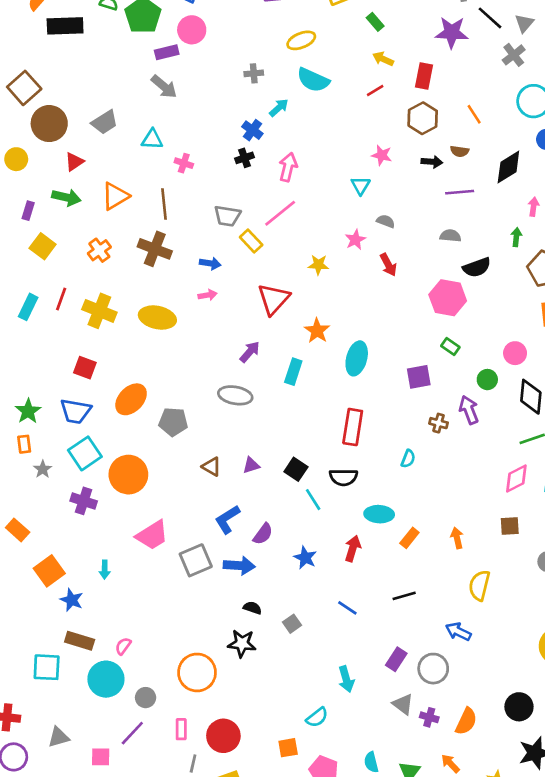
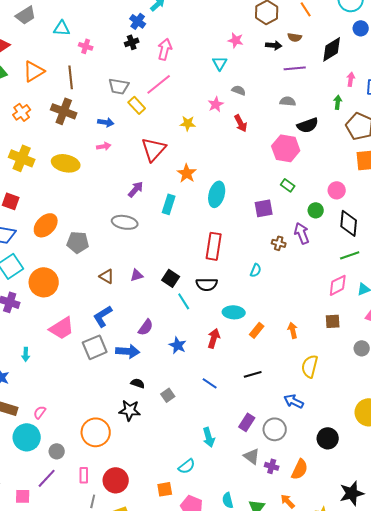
blue L-shape: (227, 519) -> (103, 316), moved
black circle: (519, 707) -> (328, 438), moved

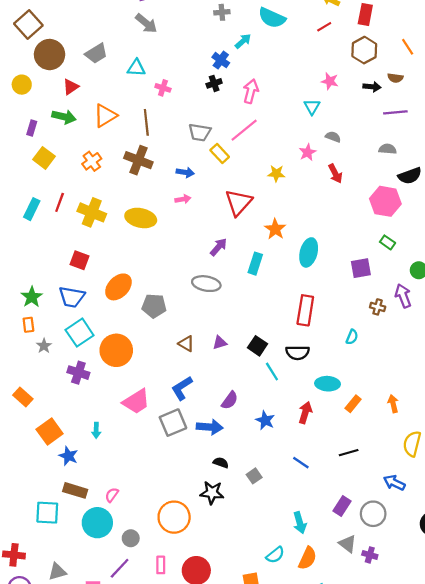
orange semicircle: (300, 469) -> (308, 558), moved

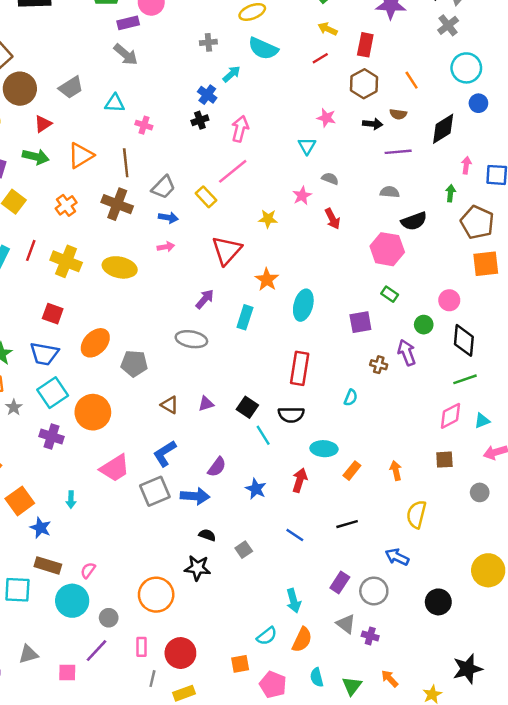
gray trapezoid: (200, 132) -> (163, 187), moved, turned -55

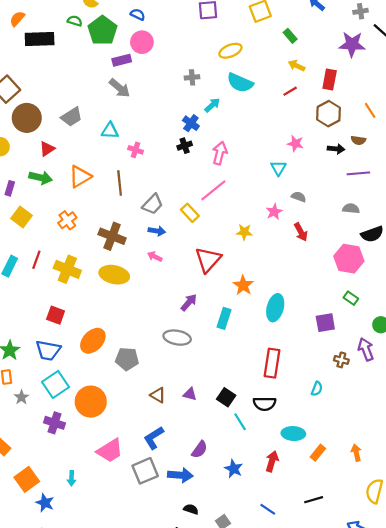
brown cross: (117, 204) -> (112, 236), moved
pink arrow: (166, 247) -> (155, 257), turned -144
purple triangle: (206, 404) -> (190, 394), turned 32

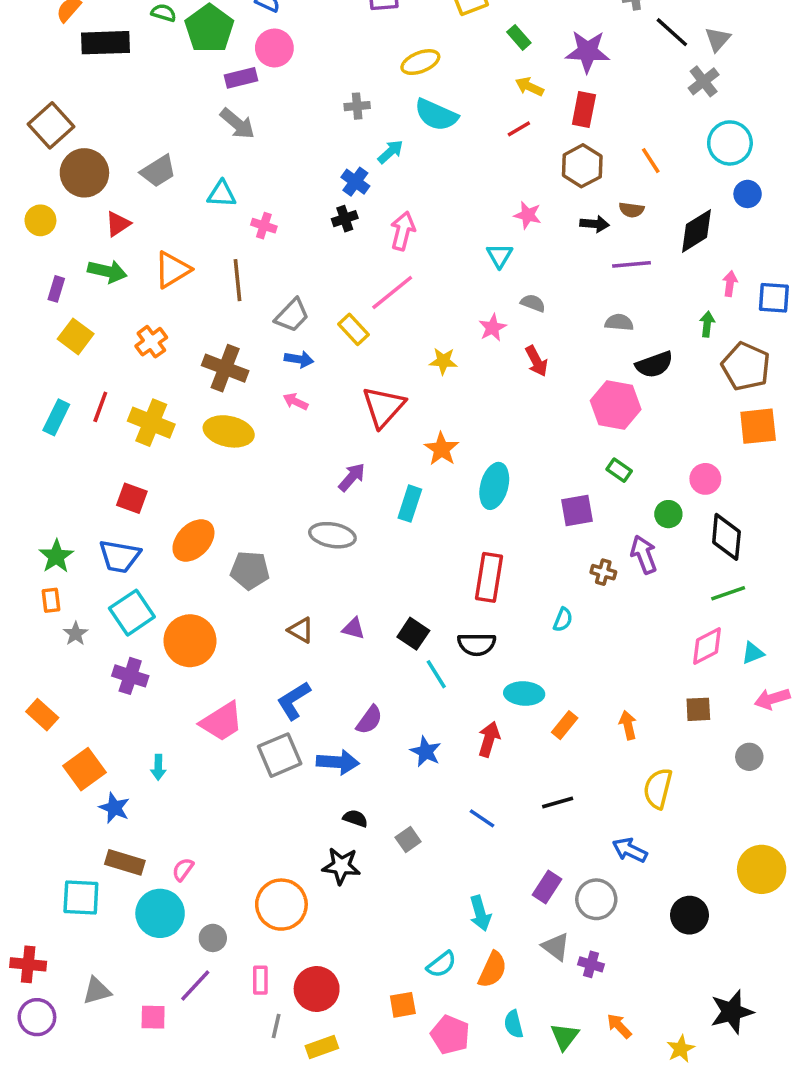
purple star: (352, 44) -> (587, 51), moved

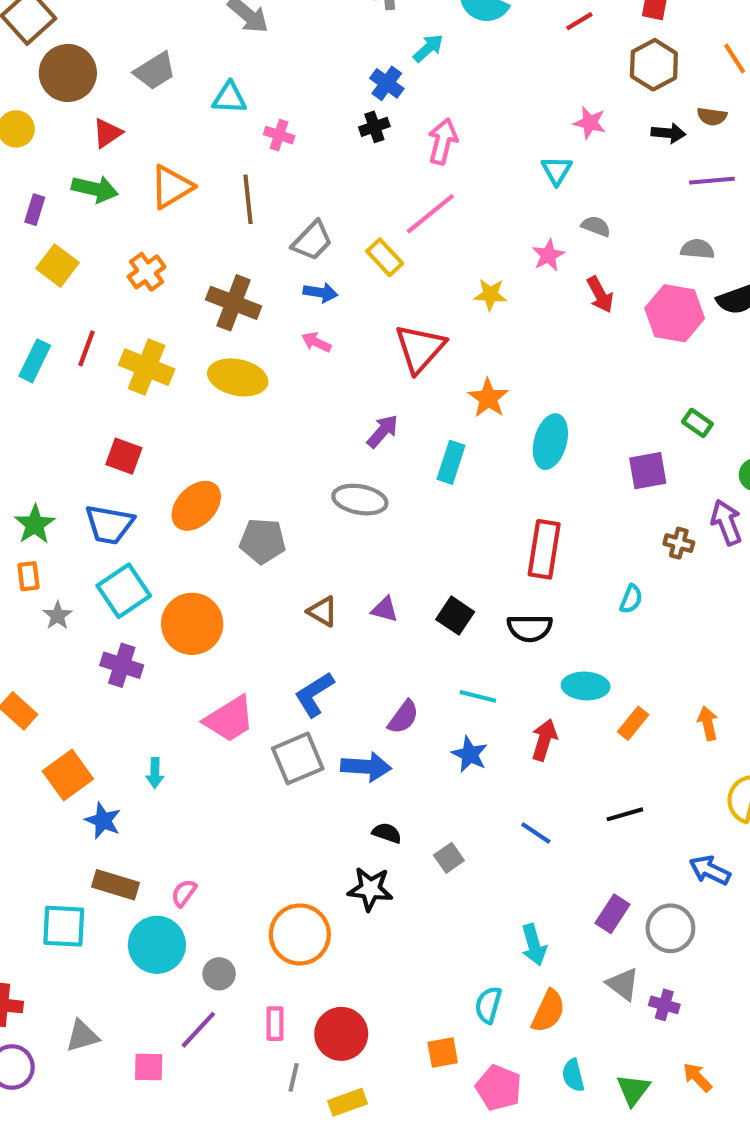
pink hexagon: (616, 405) -> (675, 313), moved
cyan line: (436, 674) -> (478, 696), moved, turned -44
cyan semicircle: (441, 964) -> (488, 1005), turned 144

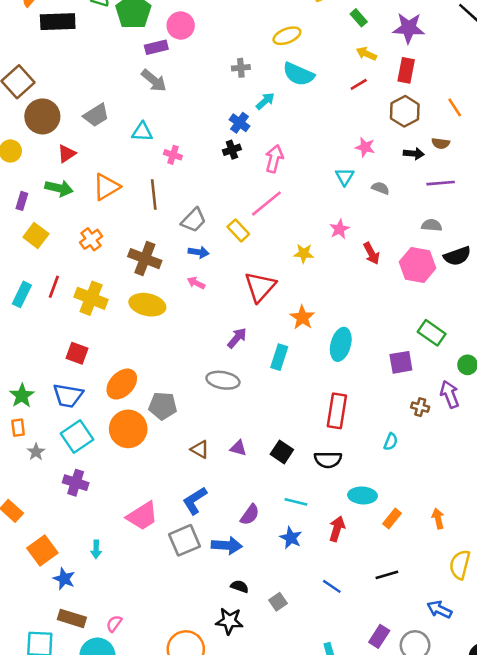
gray semicircle: (596, 226) -> (380, 188), moved
green rectangle: (697, 423) -> (432, 333), size x1.5
orange circle: (192, 624) -> (128, 429), moved

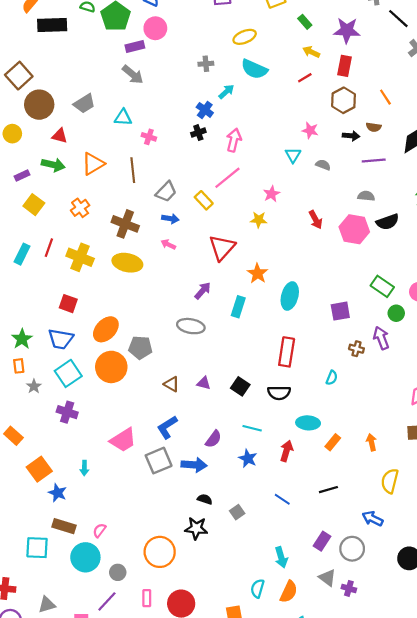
red triangle: (67, 154) -> (60, 136), turned 49
purple rectangle: (22, 201) -> (22, 176), turned 48
pink star: (339, 229) -> (271, 194), moved
green rectangle: (432, 333) -> (382, 286), moved

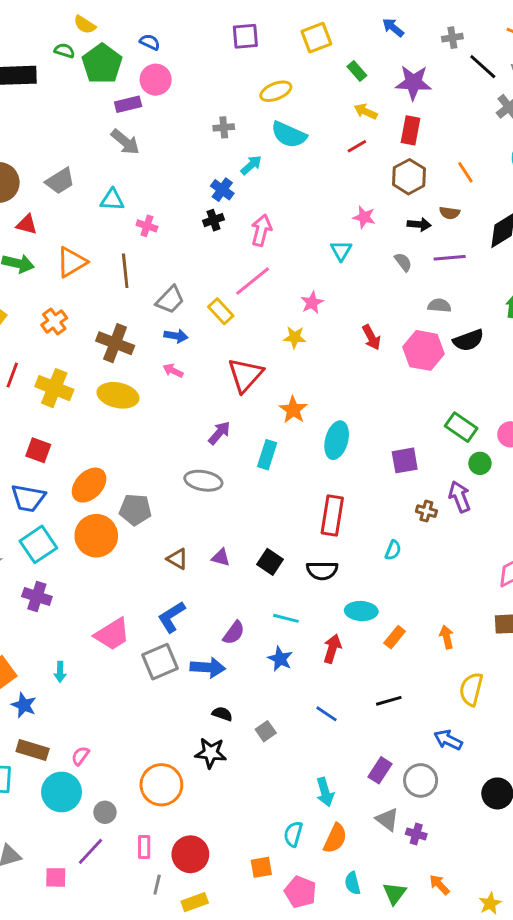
gray semicircle: (323, 165) -> (403, 262), moved, turned 32

